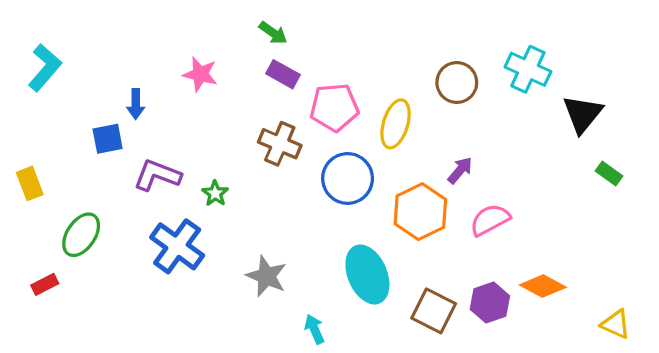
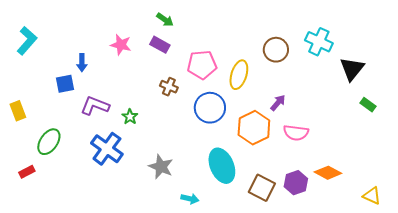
purple rectangle: (283, 74) -> (160, 45), moved
brown cross: (280, 144) -> (169, 87), size x0.7
pink semicircle: (490, 220) -> (296, 133), turned -145
cyan arrow: (314, 329) -> (190, 199), turned 126

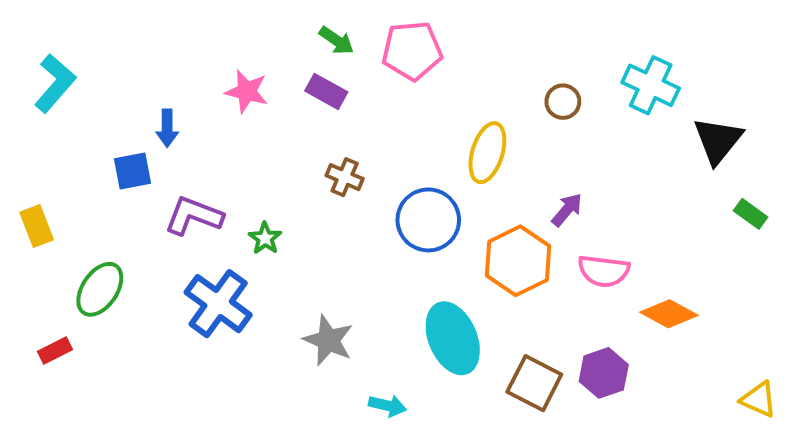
brown circle: (276, 50) -> (563, 102), size x0.7
pink pentagon: (202, 65) -> (412, 51), moved
orange diamond: (328, 173) -> (669, 314), moved

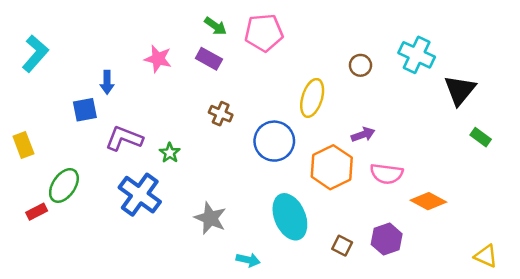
purple arrow: (567, 210) -> (363, 135), turned 30
red rectangle: (55, 351) -> (37, 212), moved
brown square: (534, 383) -> (342, 246), size x0.6

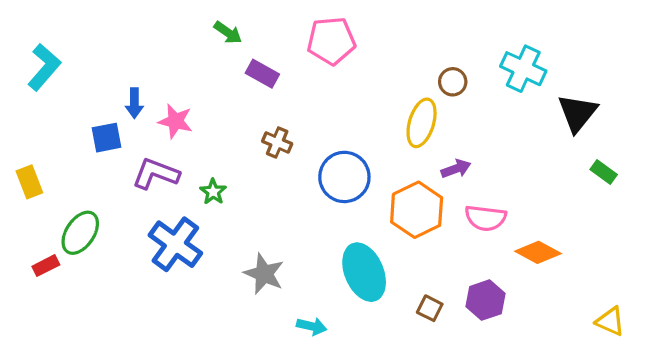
green arrow: (215, 26) -> (228, 33), moved
pink star: (158, 59) -> (175, 121), moved
yellow ellipse: (312, 98) -> (422, 123), moved

